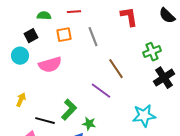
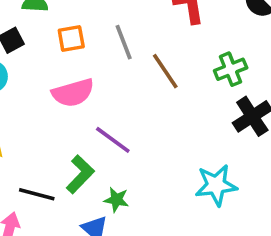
pink semicircle: (50, 65) -> (73, 93), moved
brown line: (116, 69) -> (165, 71), moved
purple line: (101, 91) -> (113, 140), moved

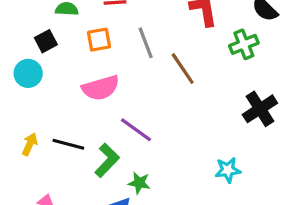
green cross: (231, 69) -> (244, 44), moved
cyan star: (216, 185) -> (228, 170), size x0.7
black line: (37, 194) -> (68, 144), moved

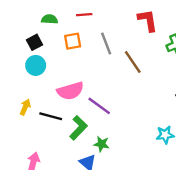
cyan circle: (28, 73) -> (36, 65), moved
pink semicircle: (101, 88) -> (70, 91), moved
yellow arrow: (30, 144) -> (25, 107), moved

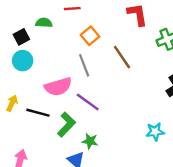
green semicircle: (50, 19) -> (44, 23), moved
orange square: (73, 41) -> (90, 36), moved, turned -30
gray line: (106, 43) -> (84, 65), moved

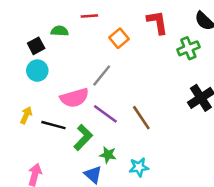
orange square: (90, 36) -> (119, 38), moved
brown line: (122, 57) -> (141, 118), moved
gray line: (84, 65) -> (102, 76), turned 60
cyan star: (155, 132) -> (139, 167), moved

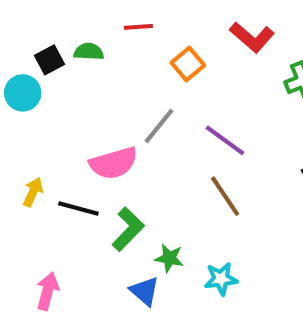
red L-shape: (157, 22) -> (252, 37), turned 140
black square: (36, 46) -> (50, 60), moved
cyan circle: (37, 71) -> (23, 93), moved
purple line: (105, 114) -> (225, 140), moved

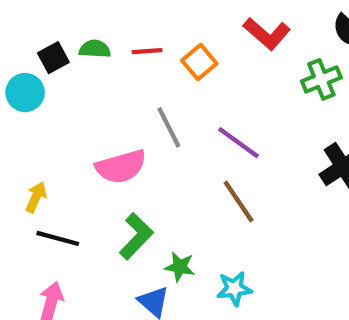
red line: (138, 27) -> (147, 51), moved
gray line: (159, 126) -> (169, 127), turned -66
black line: (78, 209) -> (58, 238), moved

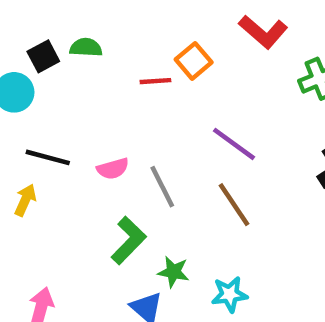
red line: (147, 51) -> (155, 81), moved
gray line: (169, 127) -> (162, 187), moved
pink semicircle: (121, 167) -> (113, 169), size x0.6
black line: (58, 238) -> (48, 157), moved

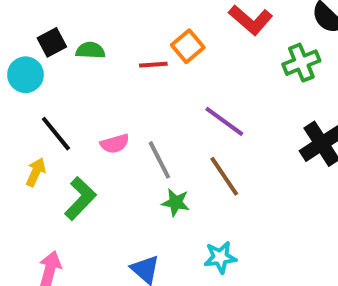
green semicircle: (86, 47) -> (90, 50), moved
black line: (48, 157) -> (56, 134), turned 36
green L-shape: (129, 240) -> (80, 198), moved
green star: (173, 272) -> (176, 203), moved

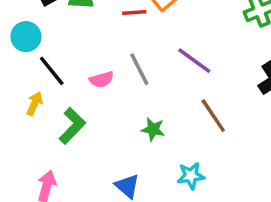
cyan circle: (26, 75) -> (26, 37), moved
gray line: (159, 160) -> (139, 69), moved
brown line: (224, 176) -> (213, 116), moved

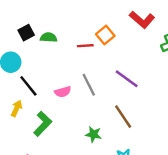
brown line: (213, 116) -> (123, 117), moved
green star: (153, 129) -> (93, 134), moved

